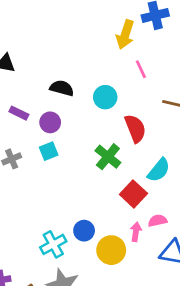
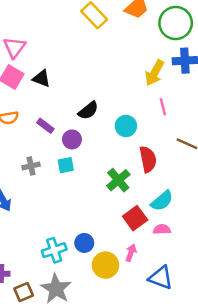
black semicircle: (62, 88) -> (88, 110), turned 115
pink semicircle: (157, 221) -> (162, 229), moved

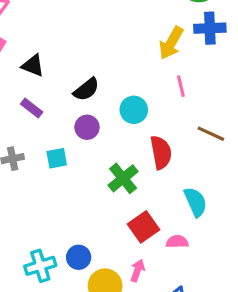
black triangle: (41, 78) -> (33, 66), moved
purple circle: (72, 139) -> (87, 127), moved
cyan semicircle: (162, 201) -> (195, 202), moved, turned -75

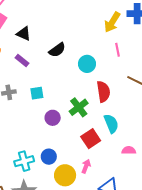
purple circle: (87, 127) -> (53, 118), moved
cyan semicircle: (195, 202) -> (111, 124), moved
pink semicircle: (177, 242) -> (129, 150), moved

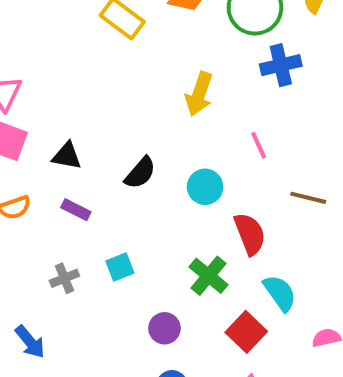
yellow arrow: (112, 22) -> (199, 94), moved
purple circle: (53, 118) -> (164, 328), moved

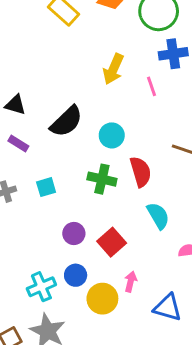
pink line: (259, 145) -> (152, 86), moved
black semicircle: (140, 173) -> (66, 121), size x1.4
green cross: (208, 276) -> (102, 179), moved, turned -32
red square: (246, 332) -> (112, 242), moved

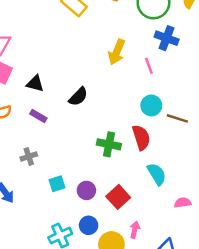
blue cross: (173, 54) -> (167, 38), turned 30
black semicircle: (66, 121) -> (78, 97), size x0.7
cyan circle: (112, 135) -> (151, 105), moved
cyan square: (46, 187) -> (57, 184), moved

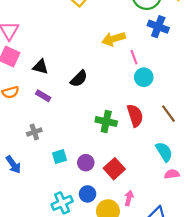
yellow arrow: (117, 52) -> (113, 39), turned 50
pink line: (149, 66) -> (134, 57), moved
cyan circle: (151, 105) -> (144, 77), moved
brown line: (177, 118) -> (168, 114), moved, turned 36
cyan semicircle: (157, 174) -> (164, 152), moved

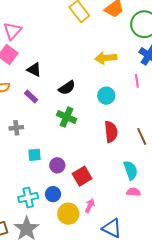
pink line: (134, 57) -> (137, 81), moved
cyan circle: (144, 77) -> (106, 96), moved
green cross: (106, 121) -> (67, 117), moved

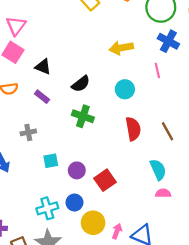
pink arrow: (90, 206) -> (117, 231), moved

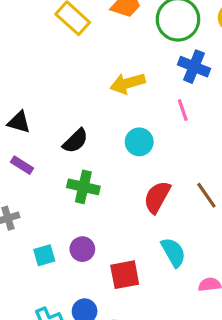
red semicircle: (133, 129) -> (157, 197), turned -135
purple circle: (77, 170) -> (82, 249), moved
cyan semicircle: (158, 170) -> (173, 252), moved
red square: (105, 180) -> (125, 275), turned 30

